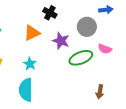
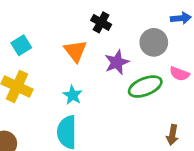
orange triangle: (32, 33) -> (75, 51), turned -42
purple star: (61, 41) -> (117, 62), turned 30

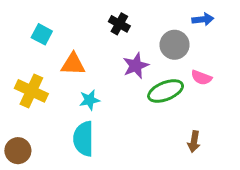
cyan square: (21, 45) -> (42, 34), moved, turned -30
orange triangle: (75, 51) -> (73, 64), moved, turned -50
cyan star: (73, 95) -> (89, 100), turned 30

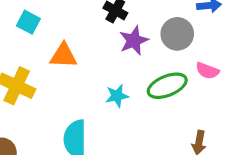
purple star: (136, 66) -> (134, 41), moved
cyan star: (89, 100) -> (117, 96), moved

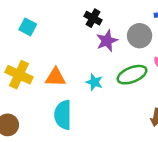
orange triangle: (63, 56) -> (55, 77), moved
cyan star: (117, 96) -> (94, 82), turned 30

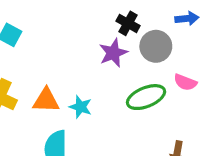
black cross: (93, 18) -> (128, 23), moved
cyan star: (94, 82) -> (80, 107), moved

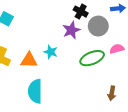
pink semicircle: (185, 82) -> (117, 49), turned 144
cyan star: (80, 107) -> (51, 52), moved

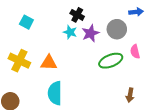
black cross: (81, 12) -> (77, 15), moved
pink semicircle: (117, 49) -> (135, 52), turned -88
cyan star: (51, 52) -> (70, 32), moved

